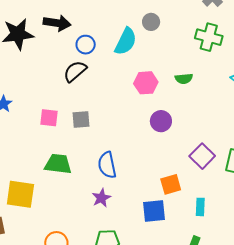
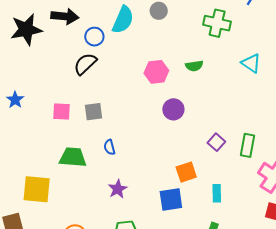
cyan semicircle: (126, 41) -> (123, 20), moved
purple square: (202, 156) -> (216, 142), size x0.7
blue semicircle: (107, 165) -> (109, 147), moved, size x0.6

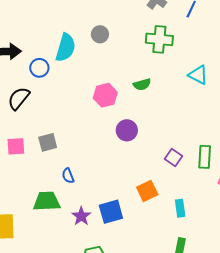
black semicircle: (85, 64) -> (19, 98), moved
green trapezoid: (73, 157) -> (47, 201), moved
blue square: (171, 199) -> (111, 212), moved

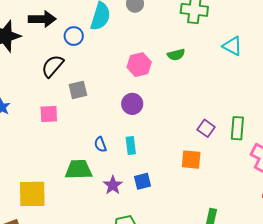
purple circle: (127, 130) -> (132, 104), moved
gray square: (48, 142) -> (78, 90), moved
orange square: (147, 191) -> (191, 160), moved, turned 30
cyan rectangle: (180, 208) -> (131, 145), moved
blue square: (111, 212) -> (143, 181), size x0.7

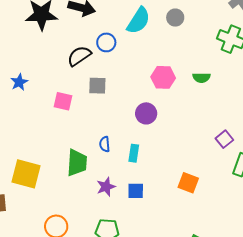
blue circle: (74, 36) -> (106, 42), moved
purple square: (206, 128) -> (224, 139), moved
green trapezoid: (78, 170) -> (77, 163), turned 80

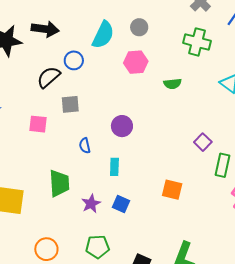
pink hexagon: (163, 77) -> (136, 62), moved
blue semicircle: (105, 144) -> (85, 146), moved
blue square: (136, 191) -> (121, 204), turned 30

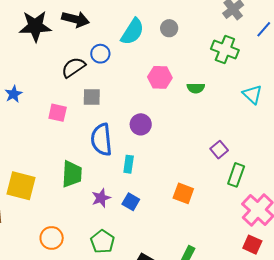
pink hexagon: (136, 62) -> (160, 77), moved
blue semicircle: (85, 146) -> (101, 140), size x2.0
green pentagon: (98, 247) -> (103, 242), turned 30

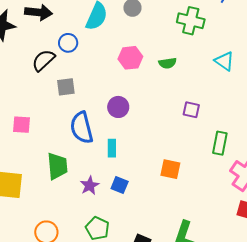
pink square: (58, 113) -> (22, 125), moved
purple square: (219, 150) -> (191, 110), moved, turned -30

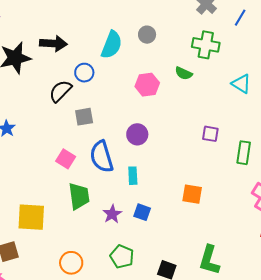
green semicircle: (167, 63) -> (184, 73), moved, turned 36
pink square: (22, 125) -> (66, 159), moved, turned 30
green rectangle: (220, 143) -> (244, 153), moved

